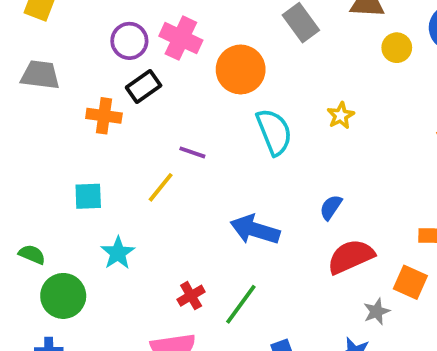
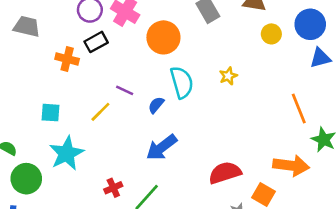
blue semicircle: (331, 207) -> (156, 105), moved
blue arrow: (255, 230) -> (162, 147), turned -60
cyan star: (118, 253) -> (67, 153), size x1.5

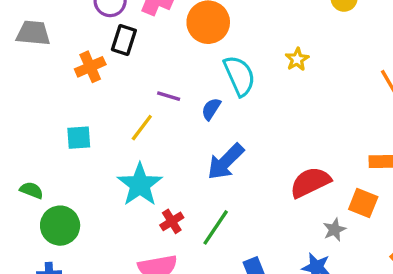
black rectangle: (96, 42) -> (124, 40), turned -35
orange cross: (67, 59) -> (90, 67), turned -30
cyan star: (67, 153) -> (140, 185), moved

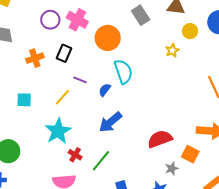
black rectangle: (124, 40) -> (64, 53), moved
yellow star: (297, 59) -> (172, 50), moved
red cross: (172, 221) -> (75, 155), turned -32

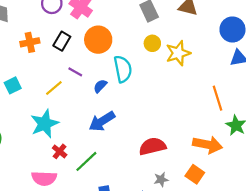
yellow circle: (190, 31) -> (152, 43), moved
orange circle: (108, 38) -> (98, 40), moved
yellow star: (172, 50) -> (178, 53), size x1.6
cyan square: (24, 100) -> (13, 85), turned -35
orange square: (190, 154) -> (195, 174), moved

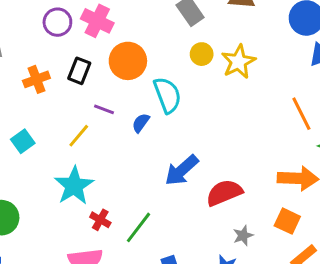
blue arrow: (102, 121) -> (182, 170), moved

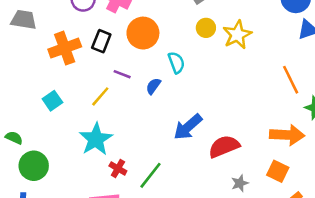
orange cross: (36, 79) -> (65, 48), size x1.4
cyan semicircle: (167, 95) -> (176, 63), size x0.7

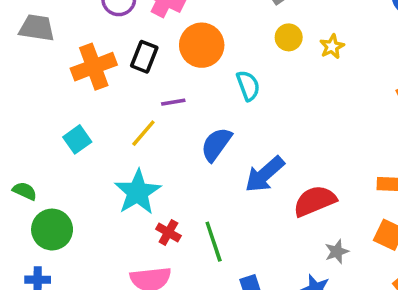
yellow star: (237, 35) -> (332, 47), size x0.6
purple line: (122, 74) -> (173, 102), turned -30
blue semicircle: (153, 86) -> (216, 144), moved, size x1.5
green line: (151, 175) -> (214, 242), turned -56

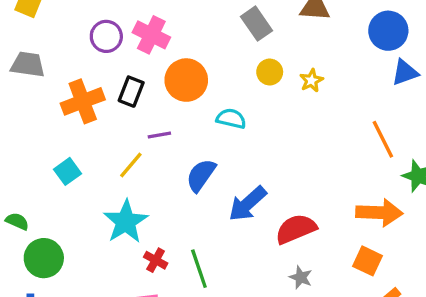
cyan semicircle: (248, 86) -> (231, 119), turned -56
gray star: (337, 252) -> (301, 277), moved, turned -30

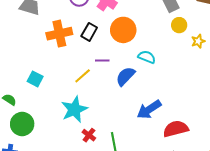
yellow circle: (270, 72) -> (179, 25), moved
cyan square: (67, 171) -> (35, 79), moved, turned -35
blue semicircle: (201, 175) -> (125, 76), moved

